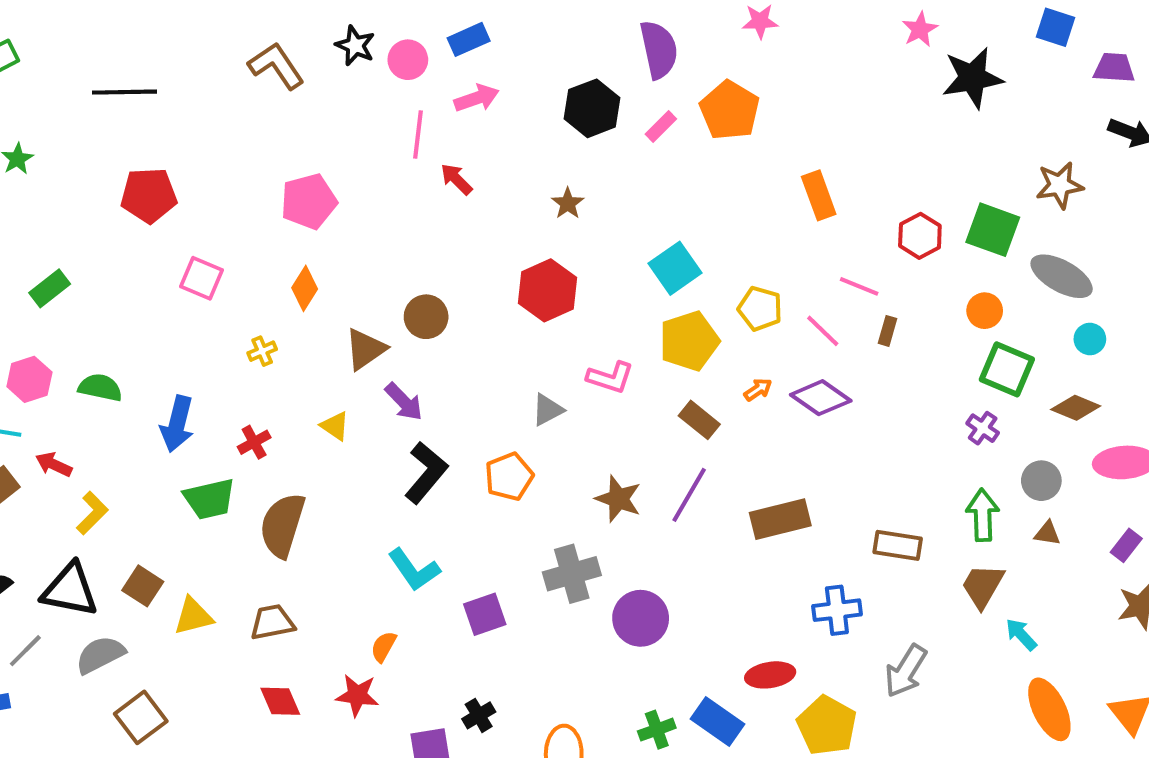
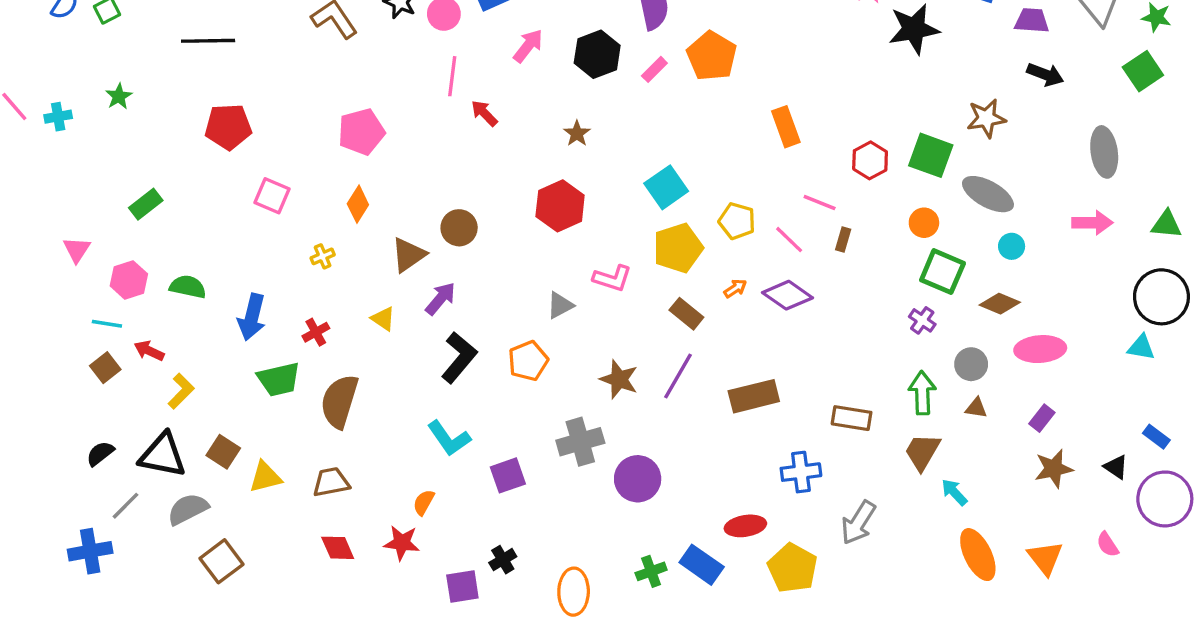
pink arrow: (477, 98) -> (528, 46), moved, turned -33
purple arrow: (404, 402) -> (440, 299), turned -96

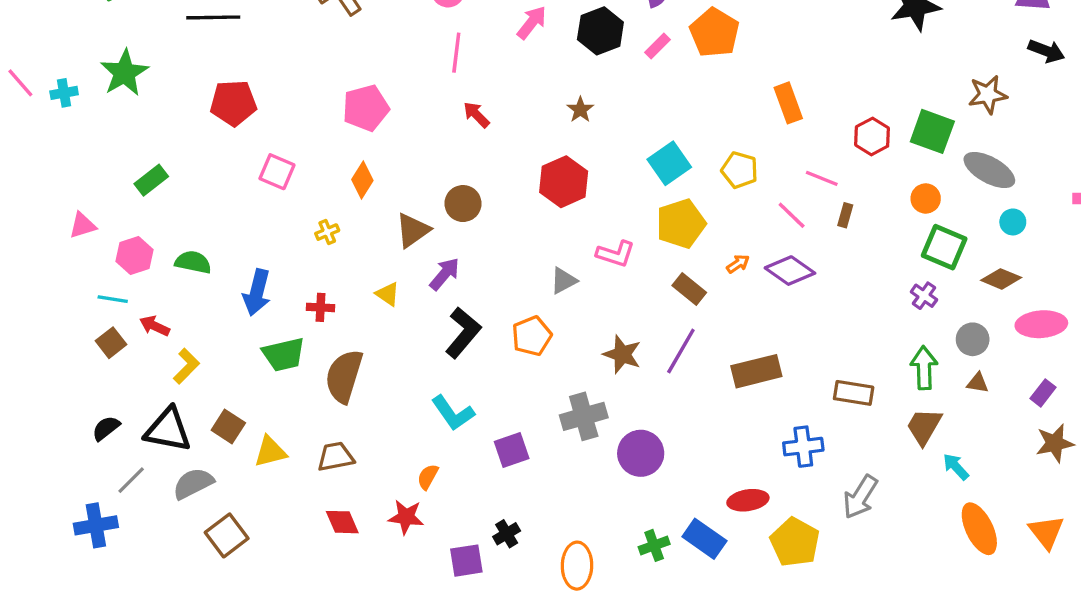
green star: (119, 96) -> (124, 73), size x1.8
red arrow: (484, 113) -> (476, 115), moved
yellow pentagon: (737, 221) -> (740, 170), moved
pink triangle: (77, 250) -> (82, 225), turned 40
red cross: (316, 332) -> (321, 307), turned 32

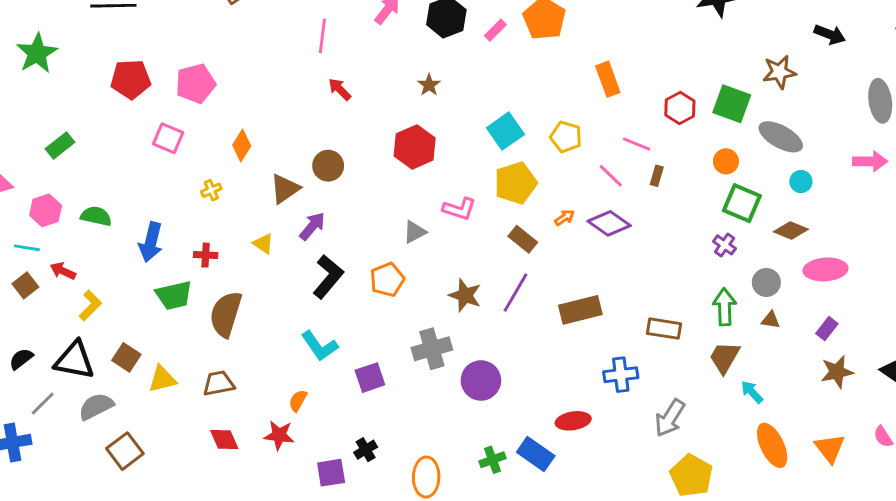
pink pentagon: (366, 108) -> (196, 84), moved
yellow pentagon: (795, 542) -> (691, 476), moved

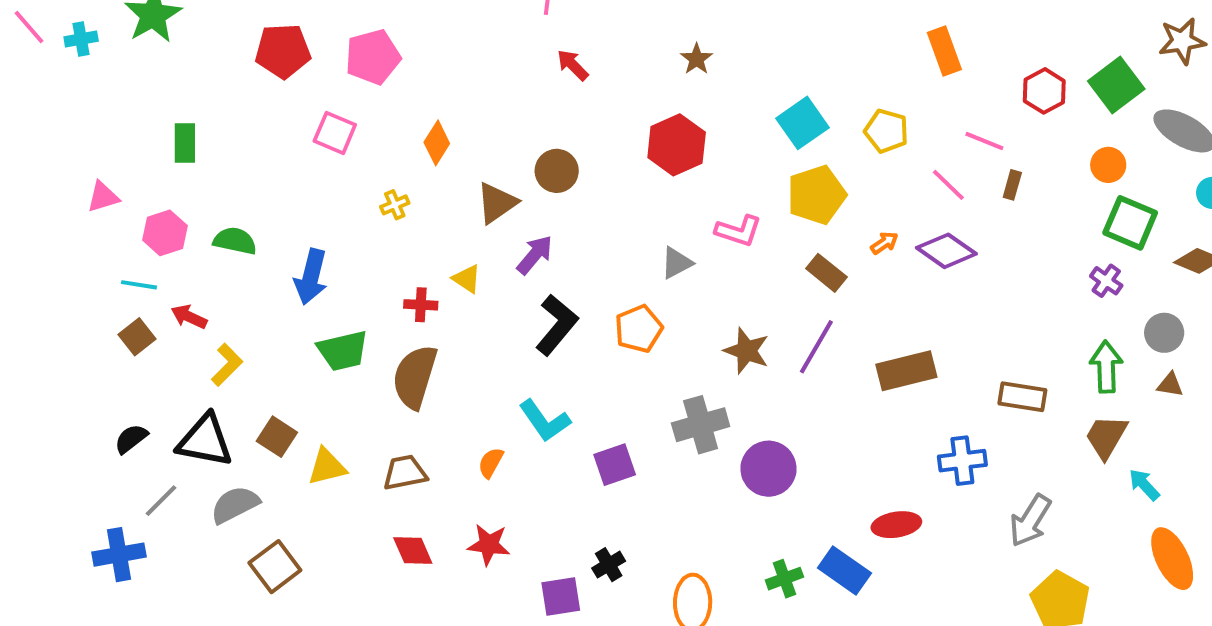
green square: (732, 104) -> (1116, 85), turned 33
green rectangle: (60, 146) -> (185, 143), turned -52
red cross: (206, 255) -> (421, 305), moved
orange semicircle: (298, 401) -> (491, 463), moved

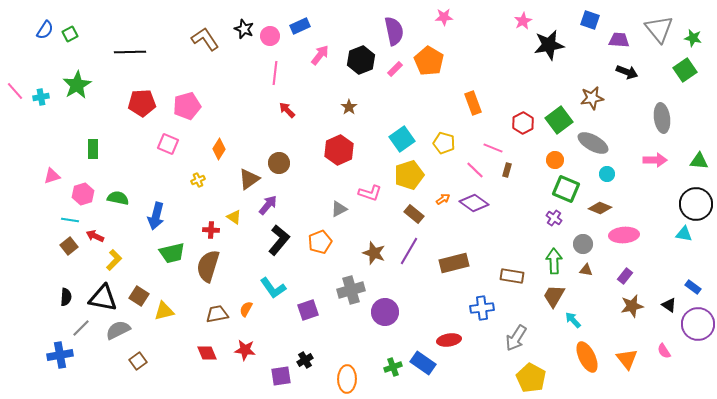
black semicircle: (131, 439) -> (66, 297), turned 132
brown trapezoid: (405, 473) -> (217, 314), moved
brown square: (275, 567) -> (138, 361), size x0.7

